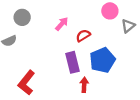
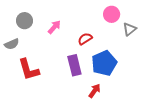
pink arrow: (62, 24) -> (54, 27), moved
red L-shape: (26, 83) -> (29, 70), moved, turned -55
red arrow: (84, 85) -> (95, 91), moved, turned 32

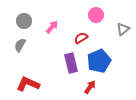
pink circle: (112, 14) -> (96, 15), moved
gray semicircle: (12, 44) -> (20, 45), moved, turned 144
red L-shape: (29, 70) -> (28, 84), moved, turned 130

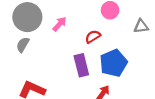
gray circle: (24, 21) -> (27, 17), size x1.6
gray triangle: (123, 29) -> (141, 26), turned 32

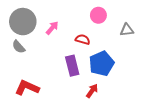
red semicircle: (93, 37) -> (83, 39), turned 48
gray semicircle: (23, 45) -> (19, 47), turned -72

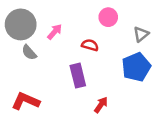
gray triangle: (127, 30) -> (141, 34), turned -32
gray semicircle: (19, 47) -> (29, 52), moved
blue pentagon: (102, 64) -> (136, 67), moved

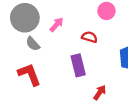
red L-shape: (26, 101) -> (29, 74), moved, turned 45

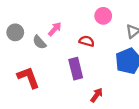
gray circle: (25, 18) -> (15, 32), moved, size x0.6
gray semicircle: (33, 44) -> (39, 42), moved

